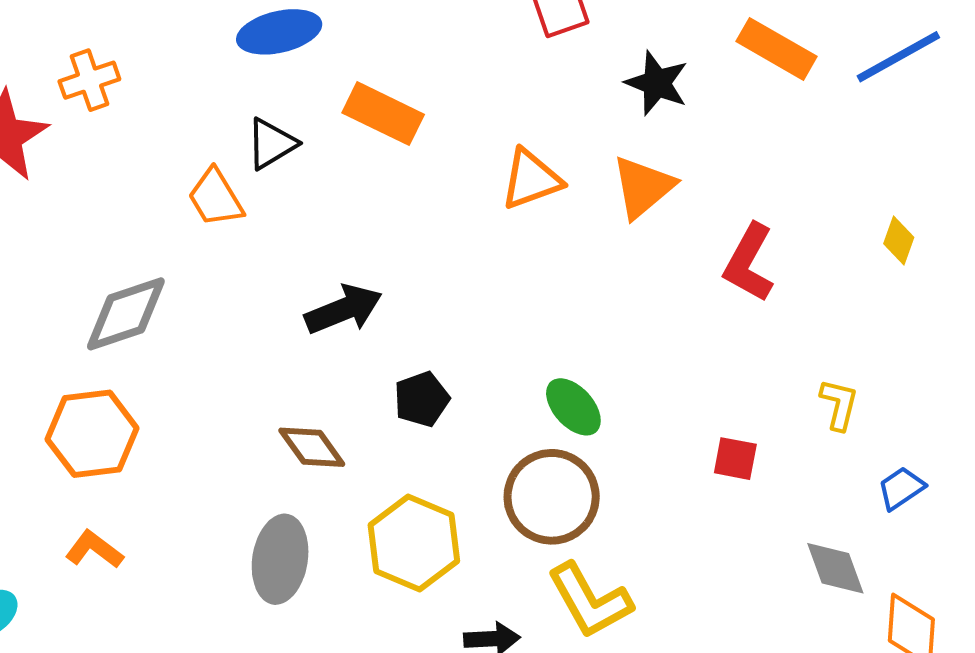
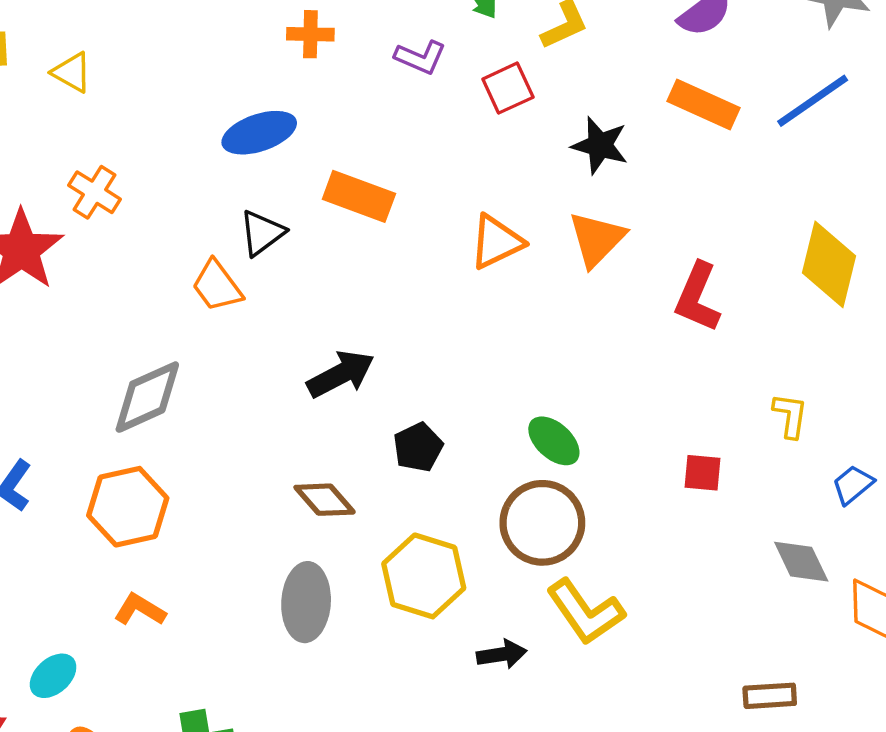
orange cross: (89, 80) -> (95, 192), turned -33
yellow diamond: (899, 241) -> (829, 264), size x2.0

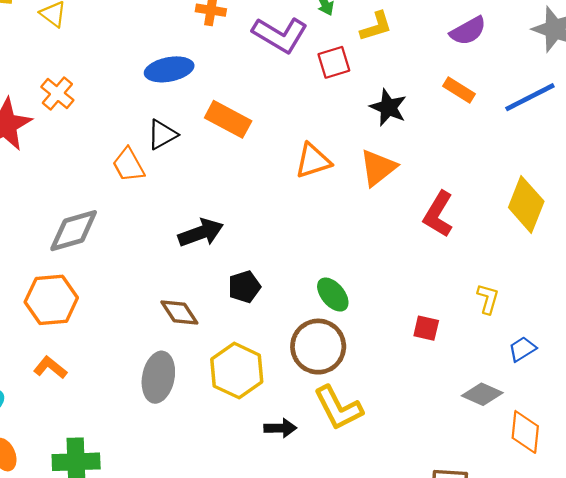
purple L-shape: (420, 57) -> (280, 35), size x1.6
orange rectangle: (704, 104) -> (459, 90), size x0.7
gray diamond: (801, 562) -> (482, 394), turned -48

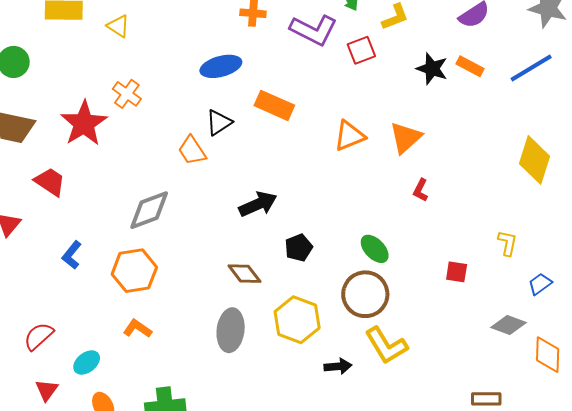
black star: (388, 107) -> (432, 69), moved
red L-shape: (438, 214) -> (421, 190), moved, size x0.6

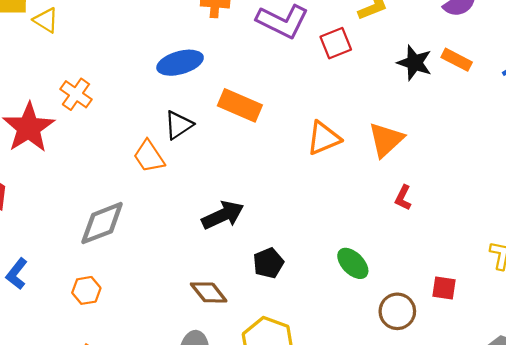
yellow triangle: (118, 26) -> (46, 20), moved
orange hexagon: (134, 271) -> (86, 290), size x0.6
brown circle: (365, 294) -> (397, 311), moved, size x0.7

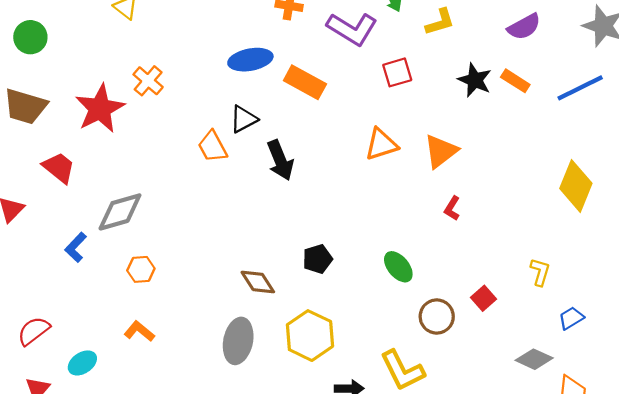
red square: (336, 43) -> (397, 72), moved
orange rectangle: (240, 105) -> (305, 82), moved
black arrow: (223, 215) -> (280, 160), moved, turned 87
gray diamond: (102, 223) -> (120, 212), moved
red square: (444, 288) -> (483, 298), turned 35

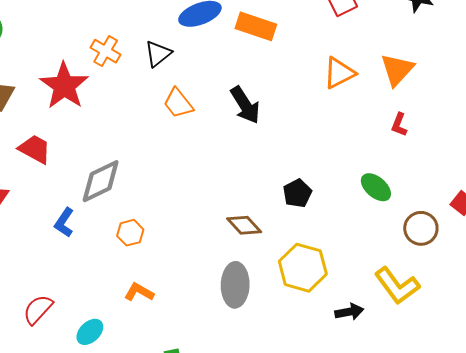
black triangle: (244, 119) -> (158, 54), moved
red L-shape: (452, 208) -> (399, 125), moved

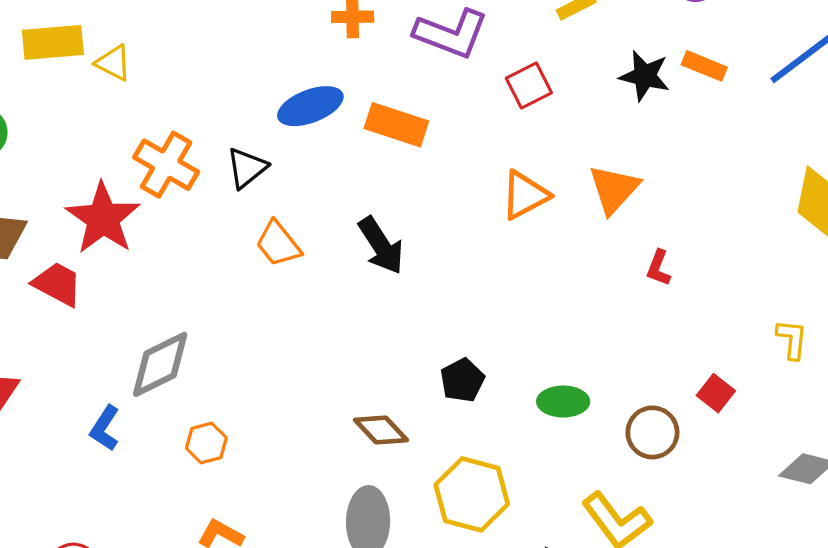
orange cross: (106, 51) -> (166, 165), size x1.4
red L-shape: (399, 125) -> (658, 268), moved
red trapezoid: (35, 149) -> (58, 284), moved
green ellipse: (376, 187) -> (563, 402), moved, turned -40

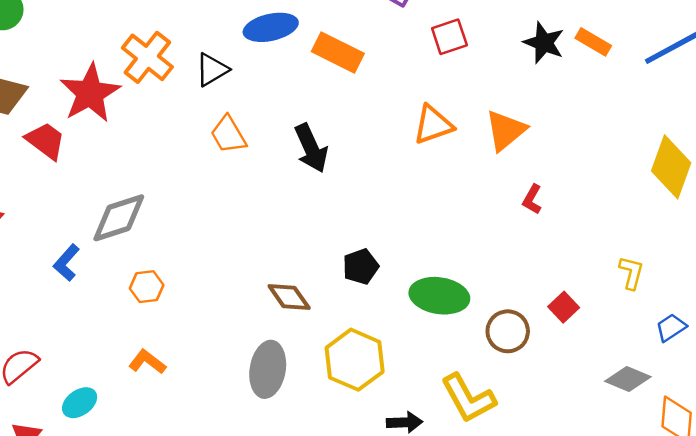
green ellipse: (563, 402) -> (439, 296), size x1.4

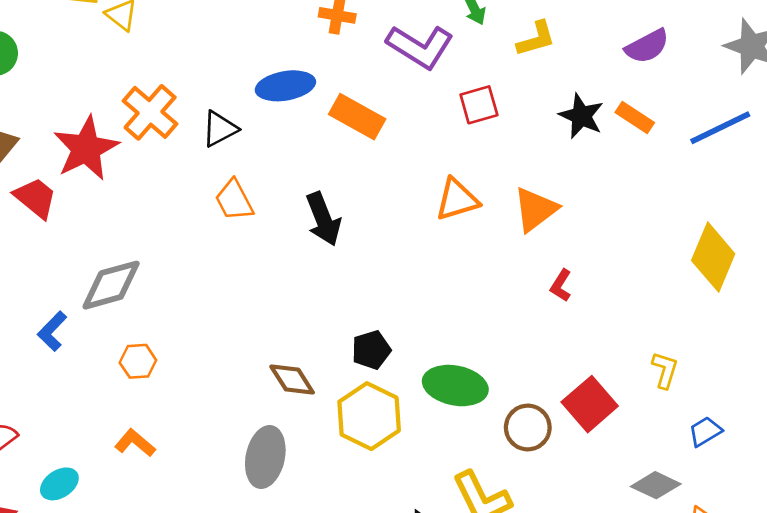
red square: (564, 307) -> (590, 404), size x1.6
yellow hexagon: (355, 360) -> (369, 416), moved

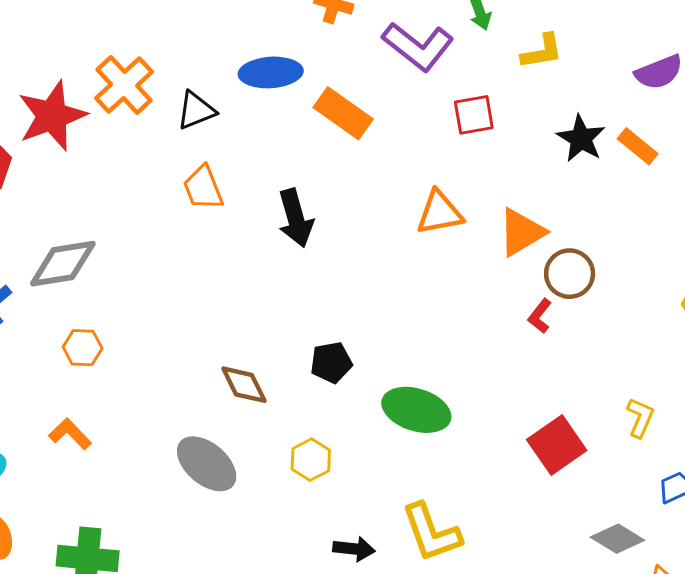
yellow hexagon: (369, 416) -> (311, 460), moved, size x0.6
brown circle: (528, 428) -> (570, 274), moved
gray ellipse: (265, 457) -> (207, 464), turned -68

